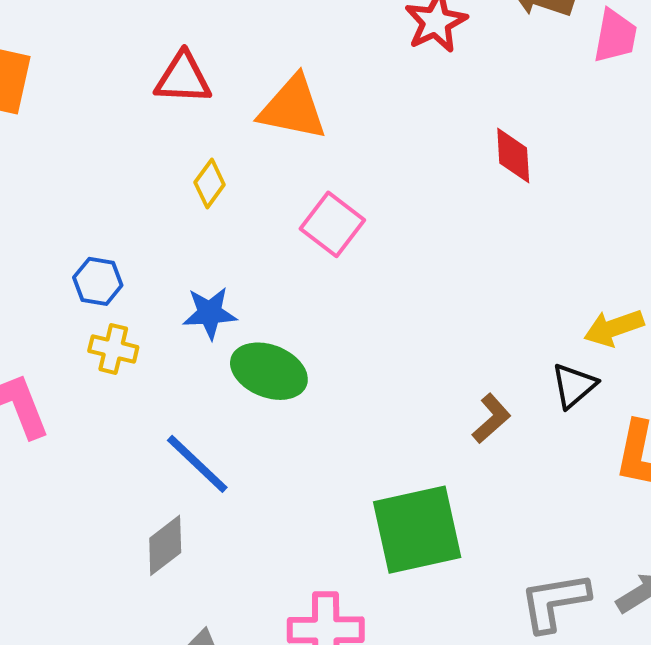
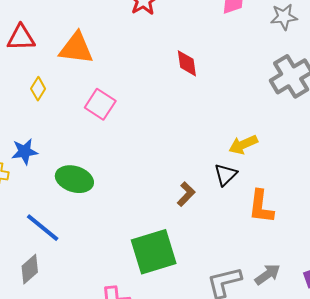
blue star: (210, 313) -> (25, 152), moved

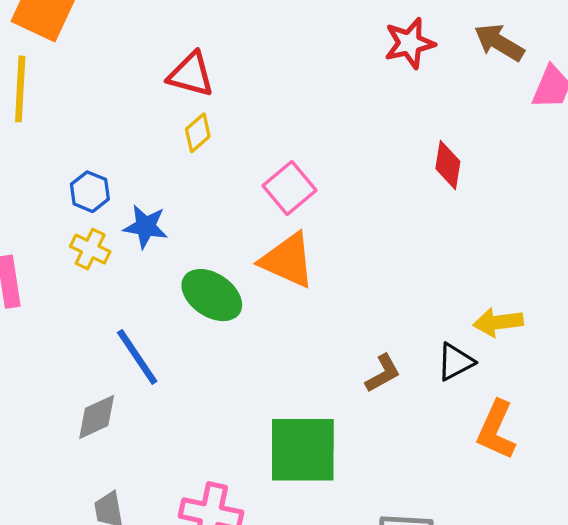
red triangle: (21, 38) -> (191, 74), moved
orange triangle: (76, 48) -> (288, 260), moved

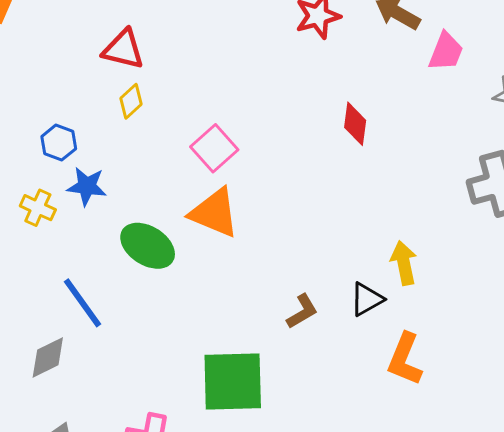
blue hexagon: (90, 192) -> (59, 143), moved
yellow arrow: (498, 322) -> (404, 263), turned 87

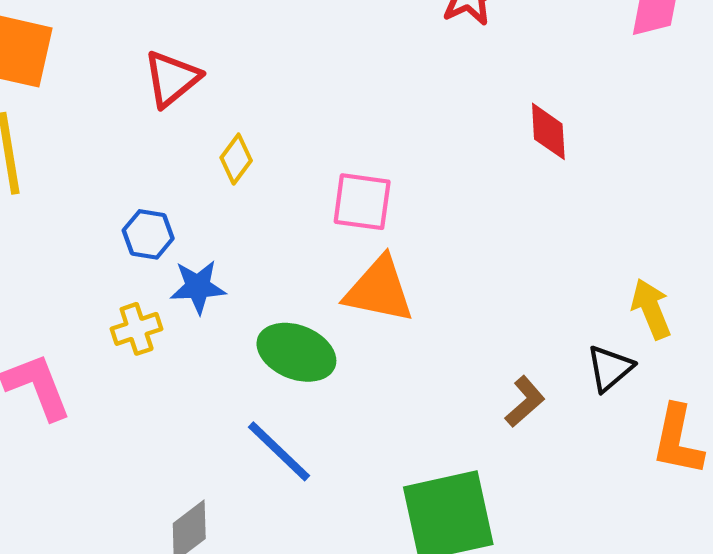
red triangle: (123, 49) -> (172, 79), moved, turned -42
pink square: (214, 148) -> (362, 202), turned -30
yellow cross: (38, 208) -> (137, 329), turned -32
blue line: (83, 303) -> (279, 451), moved

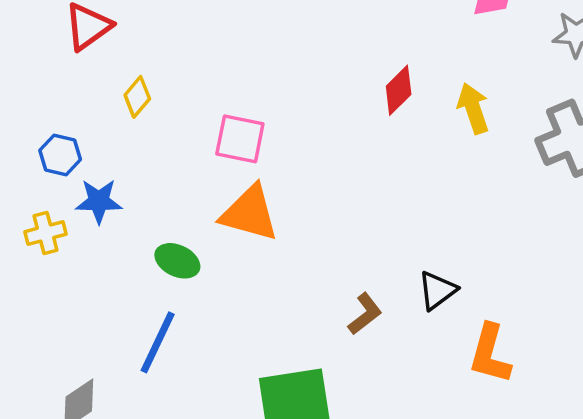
red diamond: (548, 131) -> (399, 90), turned 45
yellow arrow: (651, 309) -> (473, 108), moved
green ellipse: (296, 352) -> (177, 261), size x0.7
blue line: (279, 451) -> (158, 342), turned 68

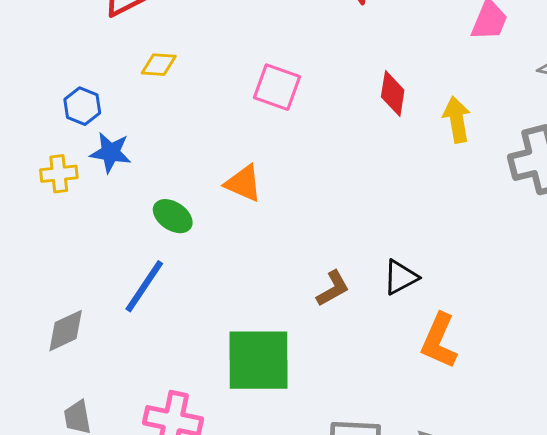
red diamond: (399, 90) -> (393, 94), turned -45
yellow diamond: (137, 97) -> (159, 65), turned 45
pink square: (240, 139) -> (277, 87), moved
orange triangle: (249, 213) -> (243, 183), size x0.7

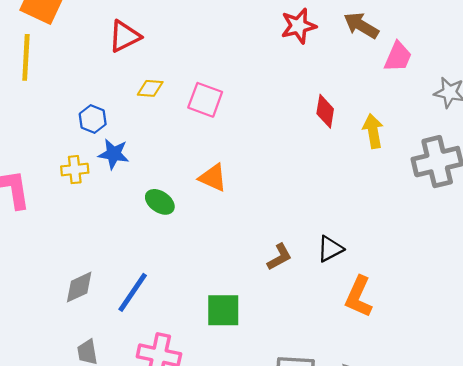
pink square: (277, 87) -> (205, 100), moved
blue line: (144, 286) -> (133, 292), moved
green square: (258, 360) -> (223, 310), size x0.7

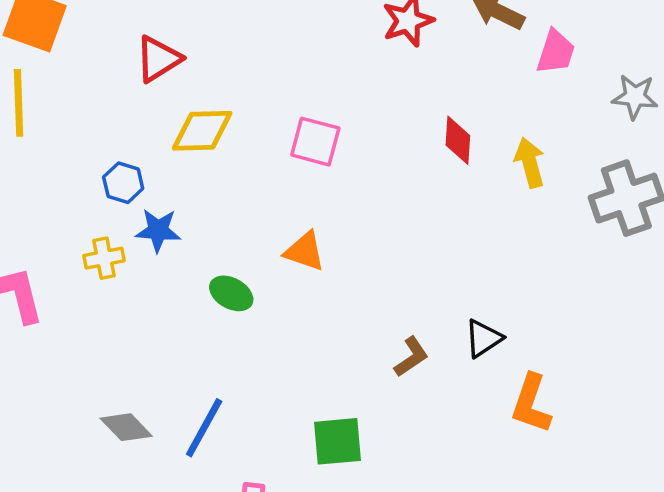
yellow diamond: (150, 88) -> (202, 131), size x1.6
pink square: (205, 100) -> (315, 142), moved
gray diamond: (79, 287) -> (126, 427), turned 76

